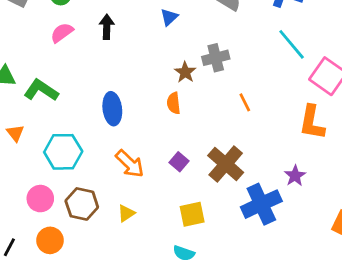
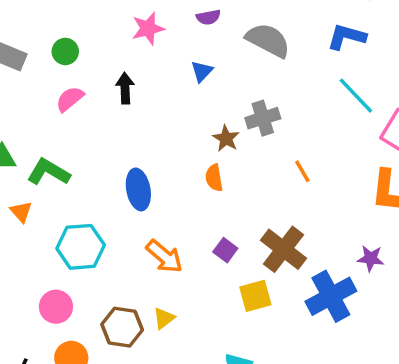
orange triangle: (15, 133) -> (21, 212), moved
purple star: (295, 176) -> (371, 258), turned -30
brown hexagon: (82, 204) -> (122, 327), moved
yellow square: (192, 214) -> (255, 296), moved

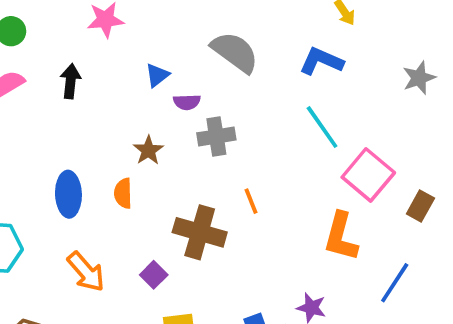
purple semicircle: (208, 17) -> (187, 102), moved
brown star: (226, 138) -> (148, 150), moved
orange semicircle: (214, 178) -> (123, 193), moved
brown cross: (284, 249) -> (200, 232), moved, turned -30

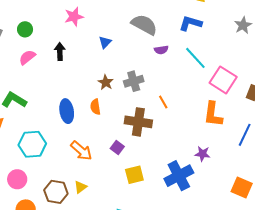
purple semicircle: (187, 102) -> (161, 50), moved
gray cross: (216, 136) -> (134, 81), moved

